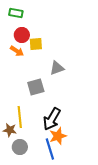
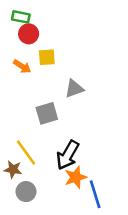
red circle: (22, 35) -> (29, 34), moved
yellow line: (20, 117) -> (26, 152), turned -30
blue line: (50, 149) -> (95, 194), moved

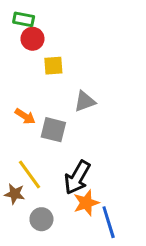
orange arrow: (22, 66) -> (25, 116), moved
gray square: (47, 113) -> (53, 130), turned 30
gray circle: (26, 192) -> (41, 219), moved

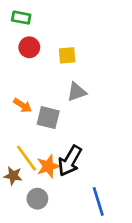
red circle: (32, 39) -> (29, 47), moved
yellow square: (53, 66) -> (67, 55), moved
orange star: (86, 203) -> (48, 166), moved

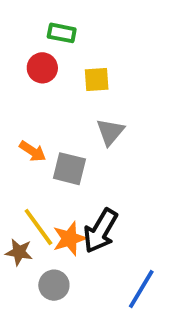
green rectangle: (21, 18) -> (62, 33), moved
gray triangle: (77, 92) -> (110, 132), turned -30
blue line: (98, 201) -> (141, 289), turned 48

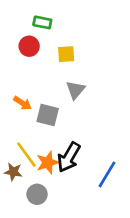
blue line: (141, 289) -> (107, 174), moved

